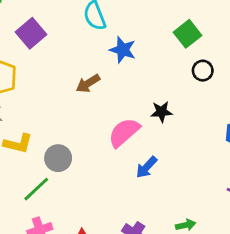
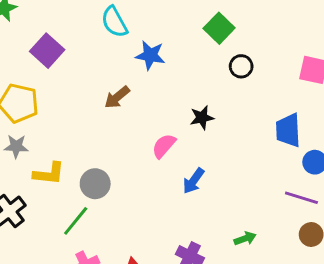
pink semicircle: (124, 132) -> (164, 146), size x0.7

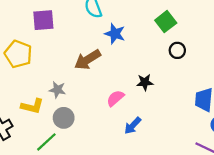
purple square: (47, 51) -> (43, 20), turned 35
brown arrow: (117, 97) -> (88, 60), size x1.4
gray star: (16, 146) -> (57, 90), moved

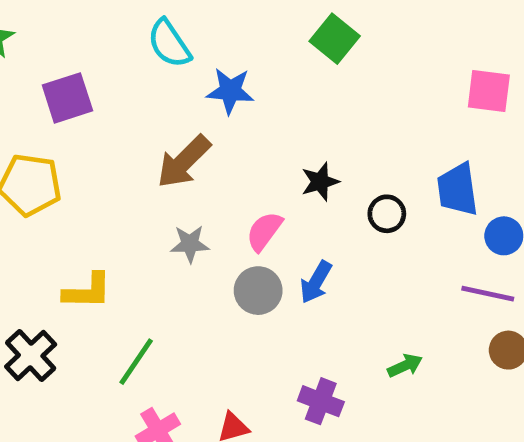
black circle: (177, 50) -> (387, 214), moved
gray star: (57, 90) -> (190, 244), moved
gray circle: (64, 118) -> (258, 291), moved

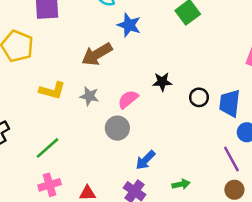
black circle: (387, 214) -> (199, 97), moved
blue arrow: (316, 282) -> (145, 160), moved
yellow L-shape: (87, 291) -> (52, 91), moved
purple line: (488, 294) -> (231, 159), turned 35

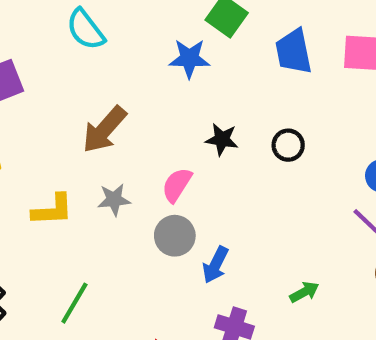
blue star: (129, 25) -> (189, 58), moved
black star: (162, 82) -> (222, 139), turned 30
blue trapezoid: (230, 103) -> (294, 52), moved
blue arrow: (145, 160) -> (215, 265), moved

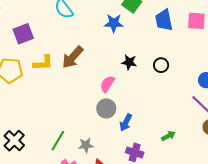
gray star: (114, 200) -> (86, 145), moved
yellow L-shape: (52, 210) -> (43, 63), moved

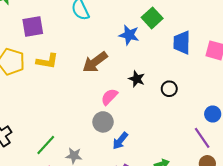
brown arrow: (73, 57) -> (95, 62), moved

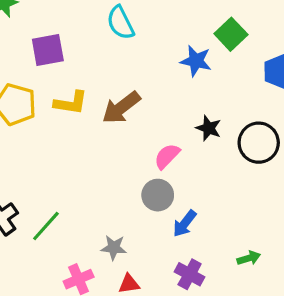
brown arrow: (95, 62) -> (121, 108), moved
black circle: (169, 89) -> (259, 143), size x1.6
green line: (46, 145) -> (46, 226), moved

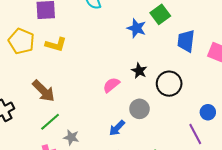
brown arrow: (121, 108) -> (44, 91), moved, turned -105
gray circle: (158, 195) -> (139, 109), moved
green line: (46, 226) -> (50, 122), moved

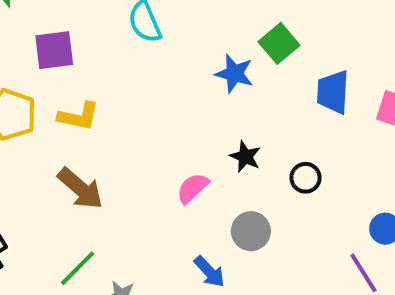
black circle: (169, 84) -> (306, 178), size x0.6
brown arrow: (44, 91) -> (80, 189), moved
blue arrow: (117, 128) -> (209, 272), turned -84

